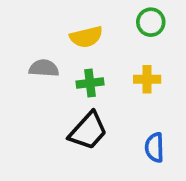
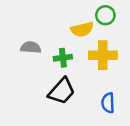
yellow semicircle: (86, 37) -> (82, 29), moved
yellow cross: (147, 79) -> (103, 55), size x1.5

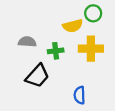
black trapezoid: (62, 91) -> (37, 76), moved
blue semicircle: (108, 103) -> (80, 95), moved

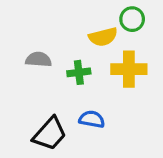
black trapezoid: (37, 76) -> (50, 134), moved
blue semicircle: (80, 95) -> (92, 119), moved, turned 102

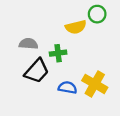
yellow cross: (129, 69) -> (95, 84), moved, turned 30
black trapezoid: (50, 134) -> (37, 71), moved

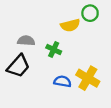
green cross: (58, 53) -> (54, 49), turned 32
black trapezoid: (37, 71) -> (18, 66), moved

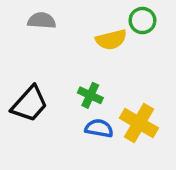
gray semicircle: (26, 41) -> (42, 21), moved
green cross: (54, 49) -> (90, 95), moved

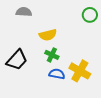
green circle: (142, 21) -> (90, 15), moved
yellow semicircle: (111, 40) -> (48, 35), moved

